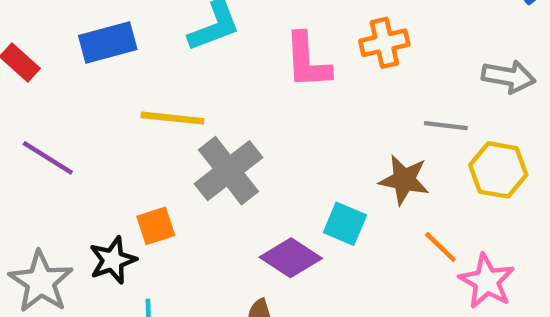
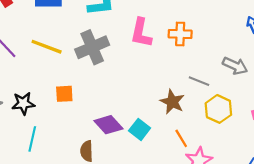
yellow line: (172, 118) -> (47, 47), moved
gray cross: (229, 171) -> (92, 47), moved
cyan square: (345, 224) -> (140, 129), moved
orange square: (156, 226) -> (64, 94), moved

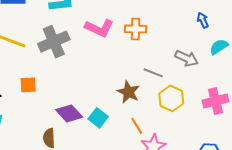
pink L-shape: (141, 33) -> (99, 28), turned -76

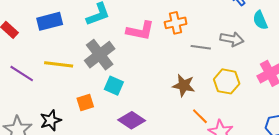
cyan semicircle: (219, 47) -> (260, 20), turned -66
gray line: (153, 73) -> (201, 47), moved
cyan square: (98, 118) -> (114, 86), moved

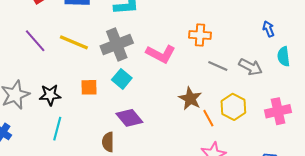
pink L-shape: (140, 31) -> (161, 54), moved
orange line: (200, 116) -> (208, 118), moved

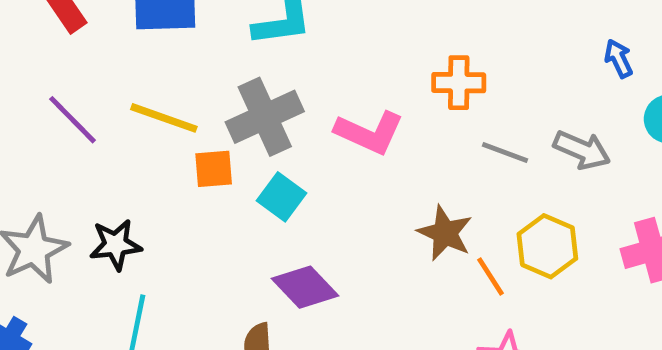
orange square: (89, 87) -> (214, 169), moved

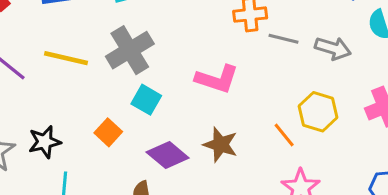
pink L-shape: (369, 133) -> (217, 79), moved
gray line: (505, 153) -> (283, 39), moved
orange square: (214, 169) -> (108, 132), moved, turned -36
brown star: (445, 233) -> (220, 145), moved

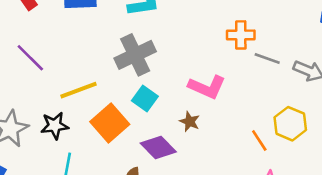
yellow line: (66, 58) -> (79, 90), moved, turned -39
orange square: (108, 132) -> (110, 123), size x1.6
brown star: (220, 145) -> (190, 122), moved, size x0.7

